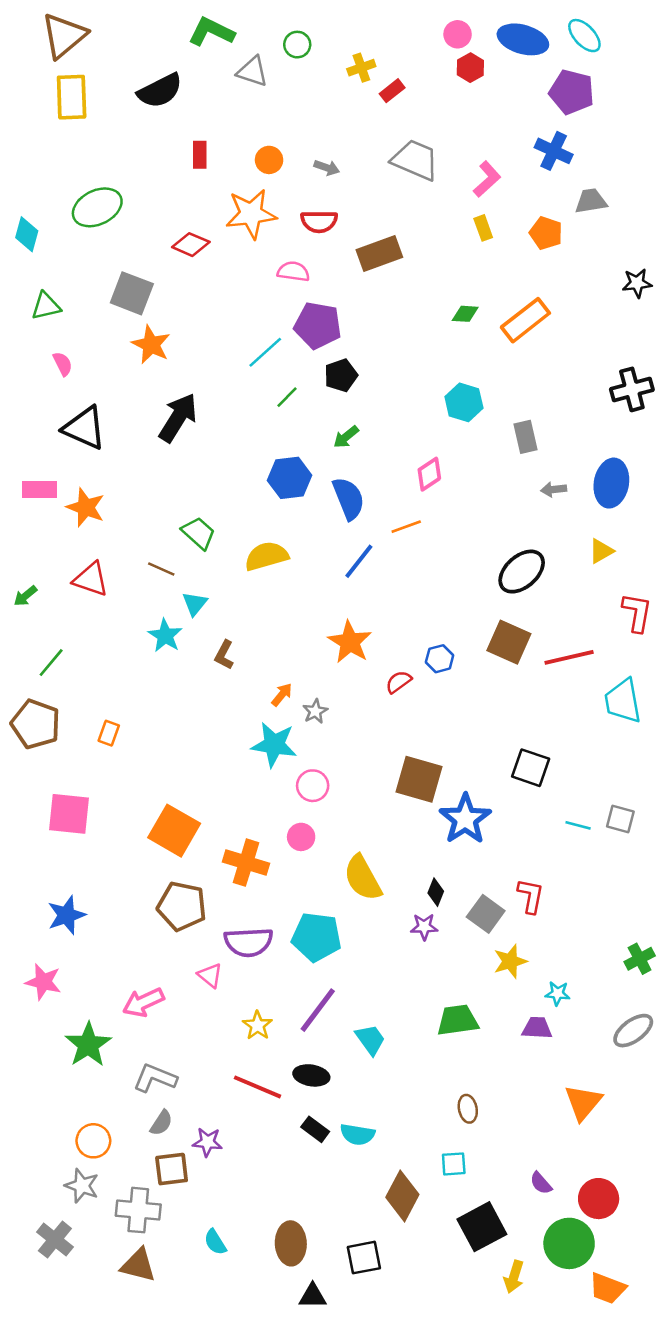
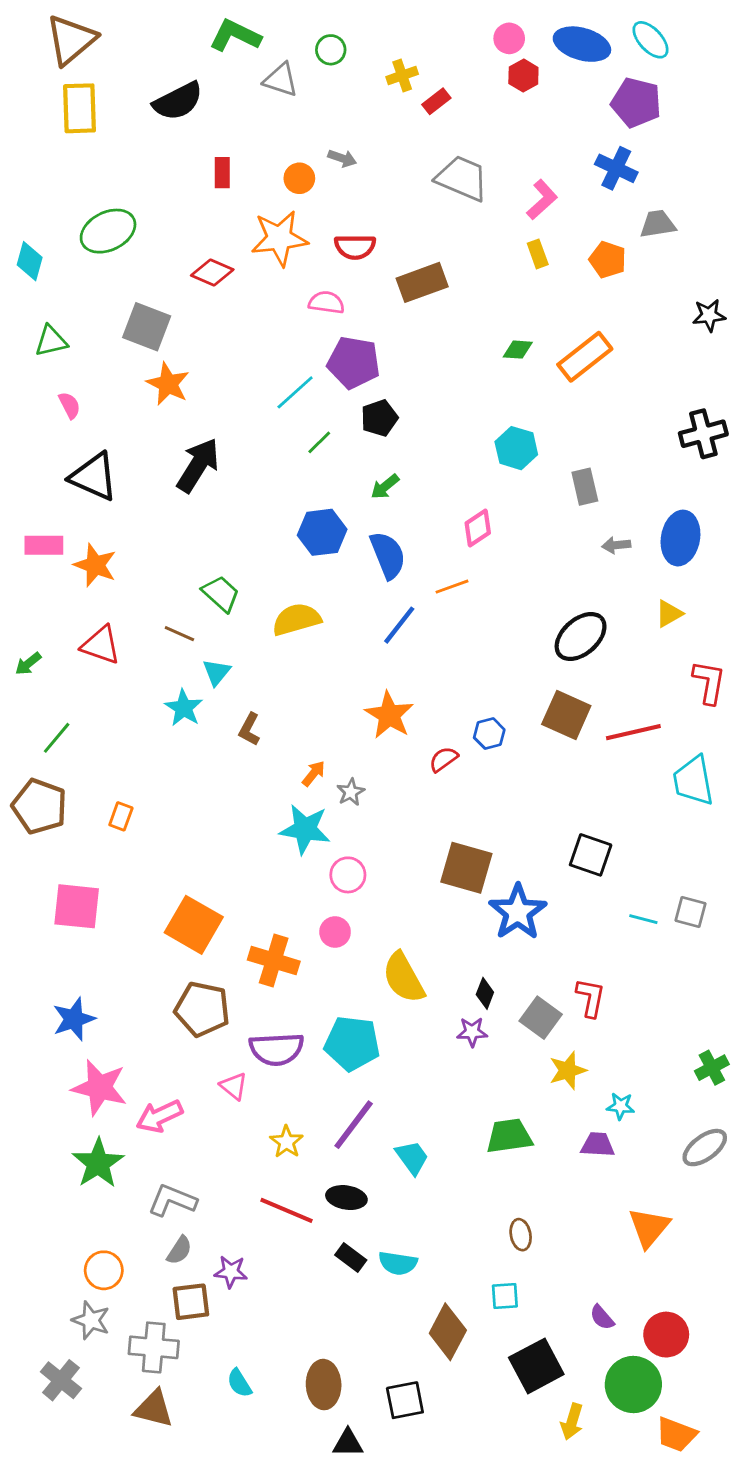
gray arrow: (327, 168) -> (342, 158), moved
pink star: (43, 982) -> (99, 1088), moved, size x1.4

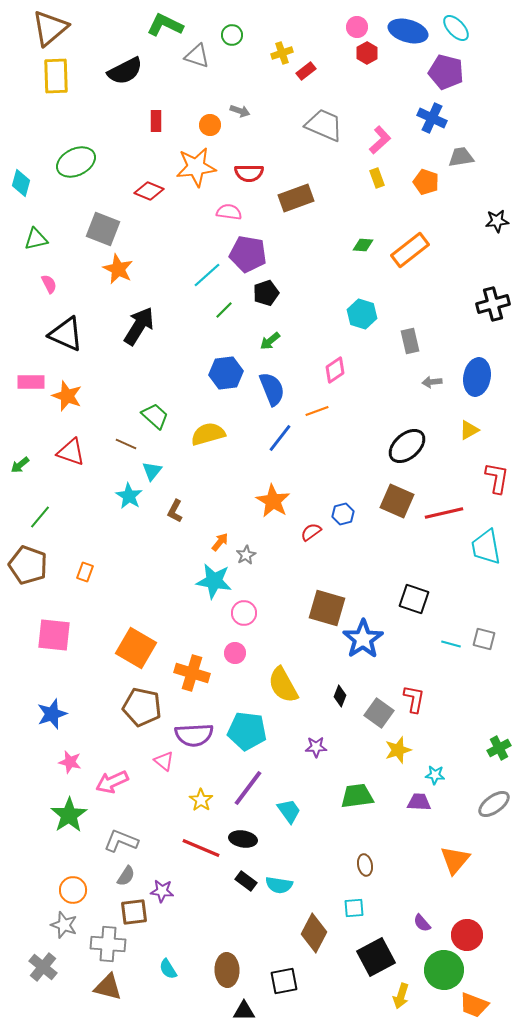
purple star: (472, 1032) -> (316, 747), moved
pink star: (99, 1088) -> (70, 762), size x0.6

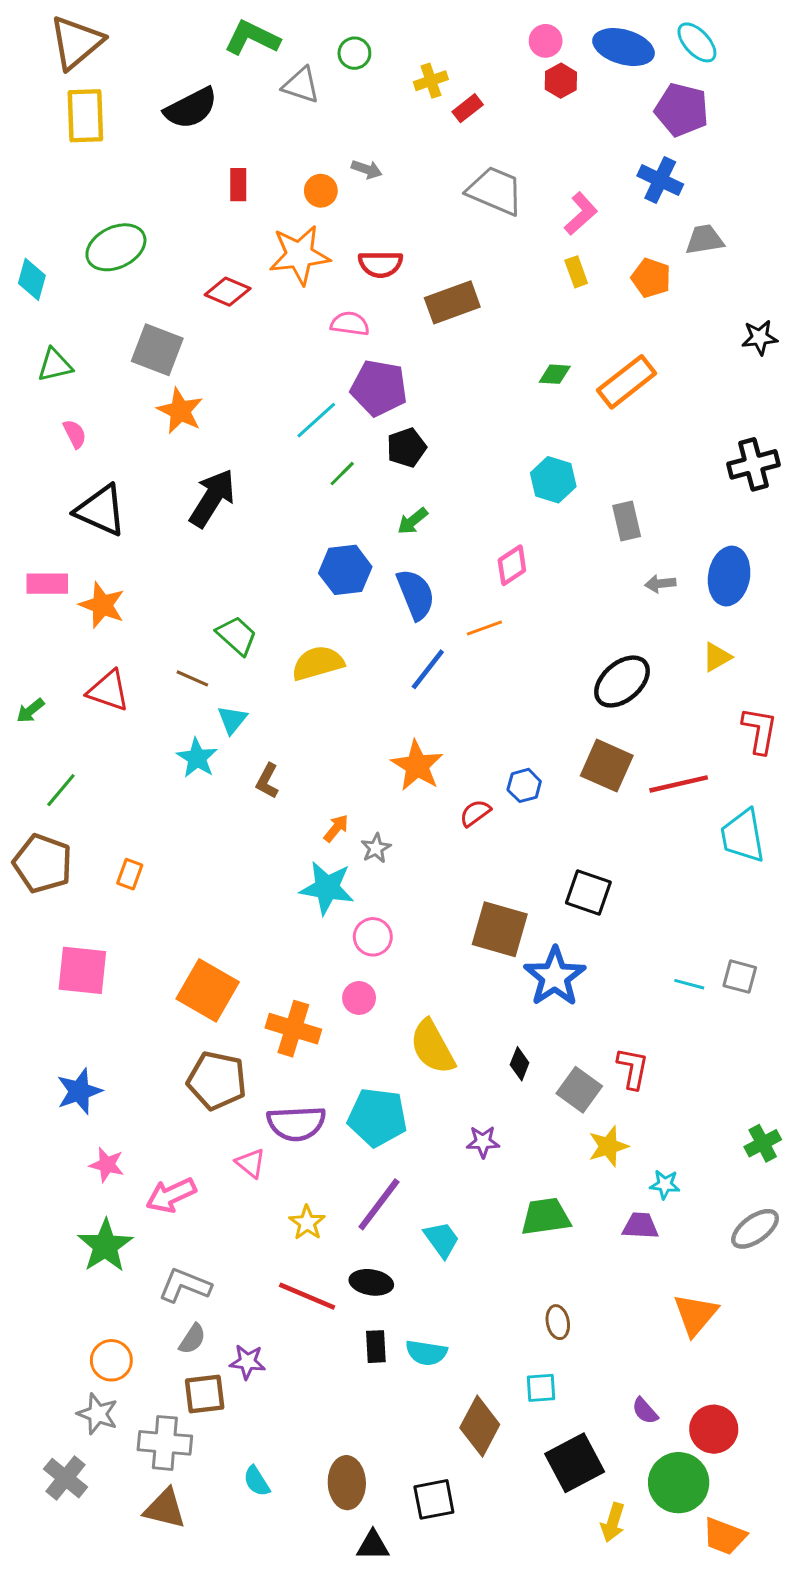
black square: (414, 599) -> (588, 892), moved
black rectangle: (246, 881) -> (376, 1347), turned 50

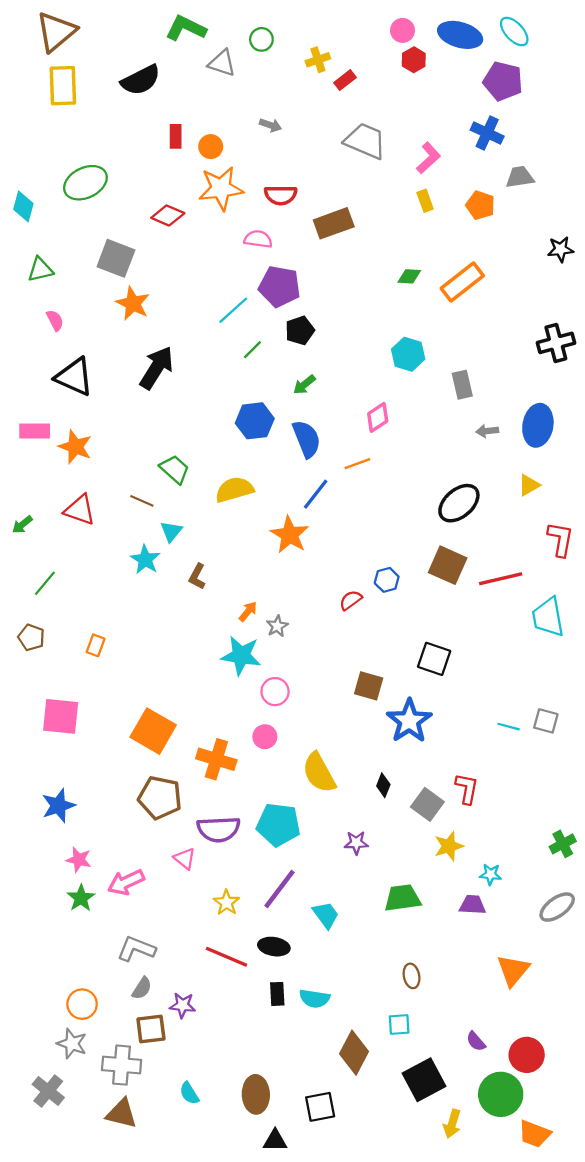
orange circle: (321, 191) -> (211, 147), moved
orange star: (417, 766) -> (290, 535), moved
brown pentagon: (43, 863) -> (31, 637), size x0.6
brown square: (500, 929) -> (369, 686), size x0.7
green star: (105, 1246) -> (81, 898), moved, size x0.7

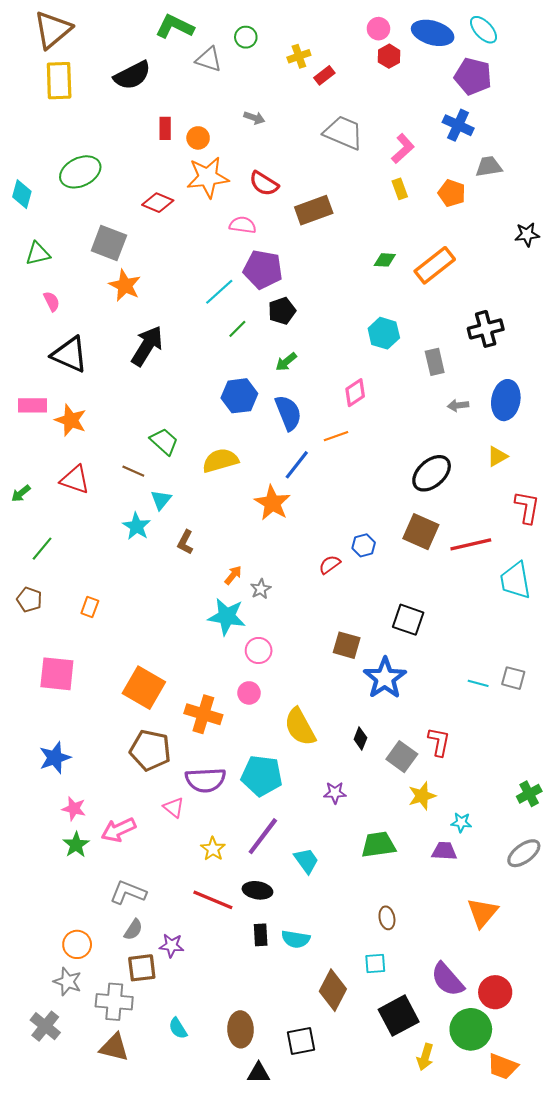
red semicircle: (281, 195) -> (264, 184), turned 32
black cross: (556, 343) -> (486, 329), moved
purple semicircle: (476, 1041) -> (447, 979), size x1.8

